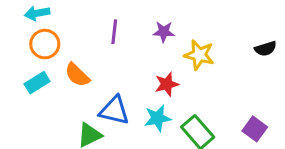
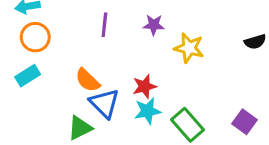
orange semicircle: (77, 75) -> (88, 80), moved
red star: (167, 84) -> (144, 86), moved
blue triangle: (114, 110) -> (104, 103), turned 32

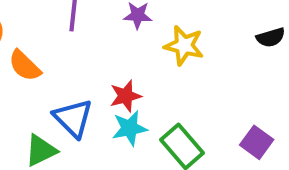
orange semicircle: (88, 80) -> (25, 66), moved

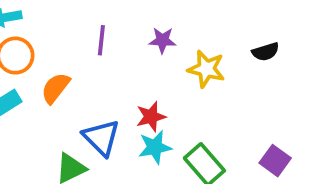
black semicircle: (271, 37) -> (266, 52), moved
orange semicircle: (25, 66) -> (56, 88), turned 84

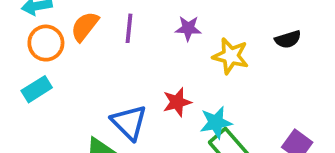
orange semicircle: (56, 88) -> (85, 26), moved
cyan star: (155, 147) -> (216, 122), moved

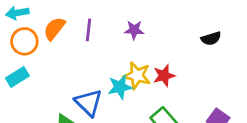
yellow star: (231, 56) -> (137, 76), moved
red star: (177, 102) -> (164, 76), moved
cyan star: (216, 122) -> (120, 87), moved

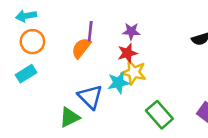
orange semicircle: (54, 29) -> (81, 48), moved
red star: (164, 76) -> (127, 53), moved

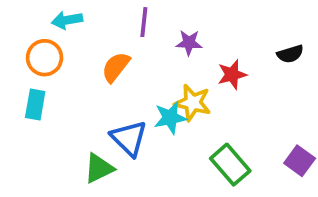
cyan arrow: (26, 16) -> (67, 20), moved
purple line: (90, 31) -> (144, 22), moved
red star: (127, 53) -> (232, 75), moved
cyan rectangle: (26, 74) -> (35, 105), turned -48

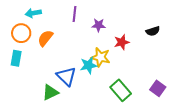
orange semicircle: (116, 67) -> (45, 38), moved

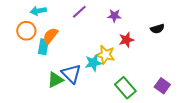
purple line: (74, 14) -> (79, 12), turned 42
purple star: (99, 25) -> (114, 16), moved
cyan rectangle: (16, 58) -> (43, 47), moved
green triangle: (50, 92) -> (55, 80), moved

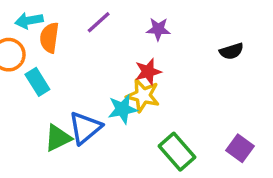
orange semicircle: (50, 36) -> (49, 38), moved, turned -30
red star: (126, 40) -> (148, 72), moved
cyan rectangle: (43, 47) -> (37, 82), turned -42
blue triangle: (71, 74) -> (85, 128), turned 35

